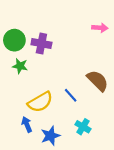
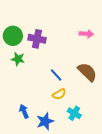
pink arrow: (100, 28) -> (86, 34), moved
blue line: (71, 95) -> (56, 75), moved
yellow semicircle: (40, 102) -> (59, 94), moved, size x0.6

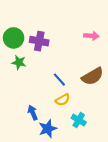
brown semicircle: (87, 72) -> (93, 76), turned 105
blue arrow: (24, 111) -> (33, 113), moved

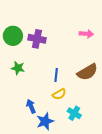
green star: (19, 62) -> (18, 68), moved
blue line: (59, 80) -> (56, 75), turned 48

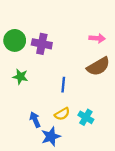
brown semicircle: (87, 72) -> (98, 66), moved
yellow semicircle: (59, 94) -> (62, 114), moved
cyan cross: (74, 113) -> (86, 117), moved

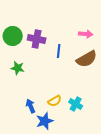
blue line: (63, 85) -> (59, 51), moved

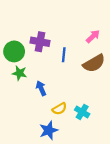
pink arrow: (86, 34) -> (93, 36), turned -48
green circle: (13, 36) -> (14, 51), moved
blue arrow: (31, 106) -> (41, 88), moved

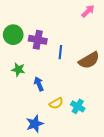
pink arrow: (93, 36) -> (88, 11), moved
green circle: (14, 51) -> (13, 35), moved
blue star: (49, 130) -> (35, 124), moved

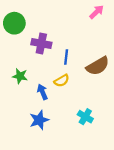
green circle: (13, 35) -> (14, 23), moved
yellow semicircle: (56, 103) -> (62, 81), moved
blue star: (35, 124) -> (39, 120), moved

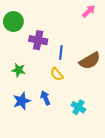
yellow semicircle: (62, 81) -> (57, 74), turned 80
blue arrow: (42, 92) -> (45, 98), moved
blue star: (39, 120) -> (22, 101), moved

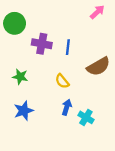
blue line: (61, 52) -> (68, 47), moved
blue arrow: (45, 98) -> (67, 107), moved, turned 40

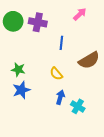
pink arrow: (97, 12) -> (80, 14), moved
purple cross: (42, 44) -> (38, 22), moved
blue star: (24, 111) -> (21, 90), moved

